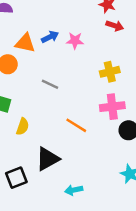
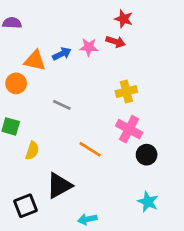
red arrow: (115, 26) -> (116, 42), moved
pink star: (75, 41) -> (89, 47), moved
pink cross: (112, 107) -> (129, 129), turned 35

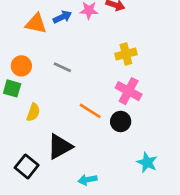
orange circle: (16, 83) -> (21, 66), moved
black circle: (147, 155) -> (121, 121), moved
black square: (25, 206) -> (27, 166), turned -30

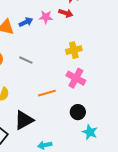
orange line: (90, 111) -> (47, 93), turned -48
black circle: (121, 121) -> (78, 112), moved

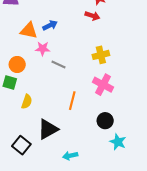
pink star: (46, 17) -> (43, 49), moved
gray line: (26, 60) -> (58, 64), moved
orange line: (47, 93) -> (72, 101), turned -60

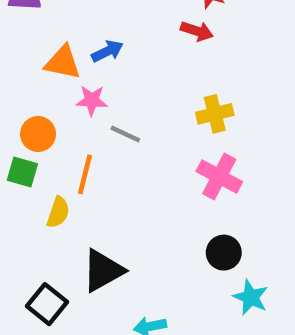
orange line: (72, 101) -> (85, 174), moved

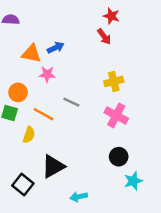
red arrow: (197, 31) -> (104, 37), turned 35
gray line: (125, 134) -> (71, 102), moved
orange line: (85, 174) -> (43, 114), turned -75
cyan star: (251, 297) -> (133, 181), turned 30

